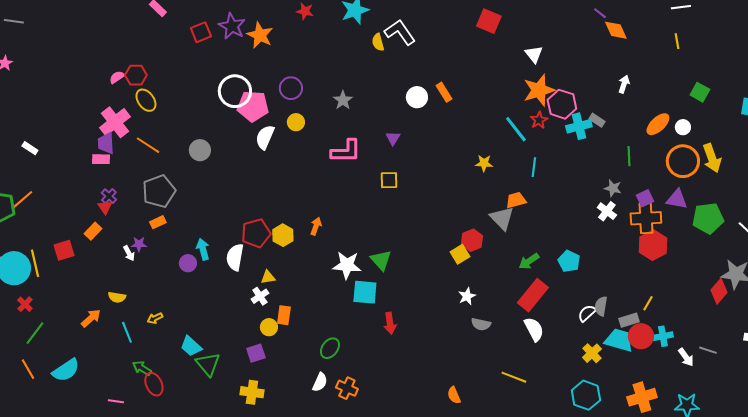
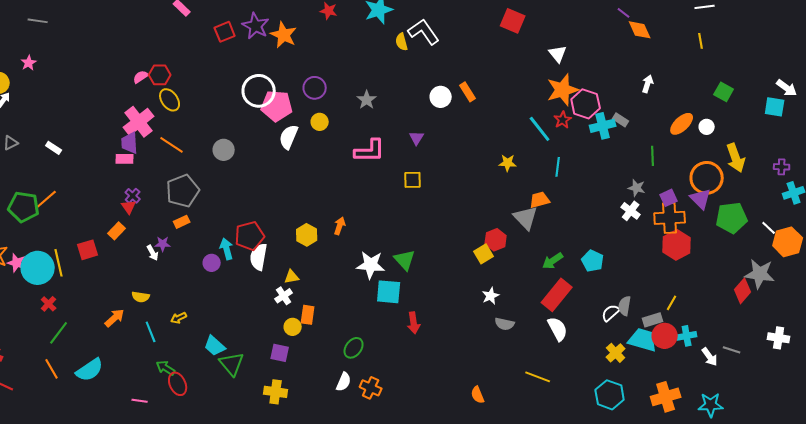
orange circle: (683, 161) -> (707, 178), moved
purple triangle: (677, 199) -> (701, 199), turned 35
red pentagon: (256, 233) -> (250, 236), moved
purple square: (256, 353) -> (280, 353), turned 30

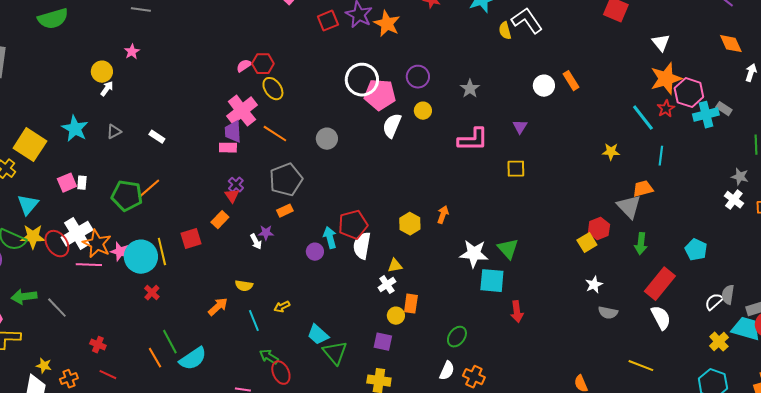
orange diamond: (640, 30) -> (731, 44), moved
green arrow: (553, 261) -> (641, 244), moved, turned -50
green line: (59, 333) -> (170, 342), moved, turned -65

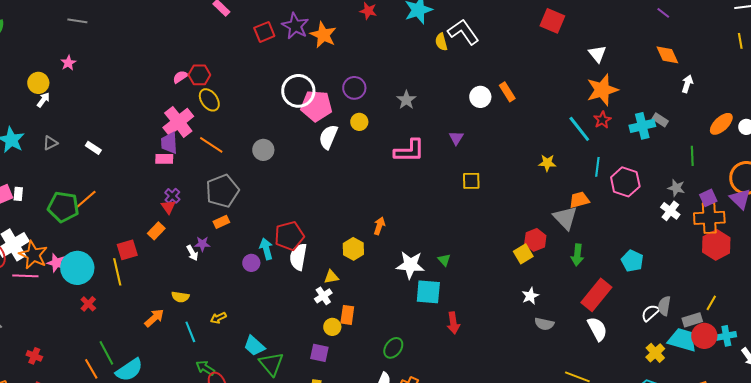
pink hexagon: (689, 93) -> (625, 182), moved
yellow square: (516, 169) -> (471, 181), moved
yellow hexagon: (410, 224) -> (353, 249), moved
green triangle: (508, 249) -> (444, 260), size x0.6
yellow line: (162, 252) -> (117, 272), moved

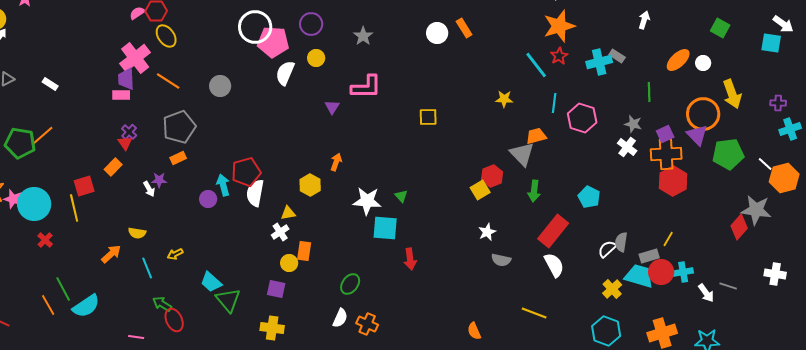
purple triangle: (456, 138) -> (332, 107), moved

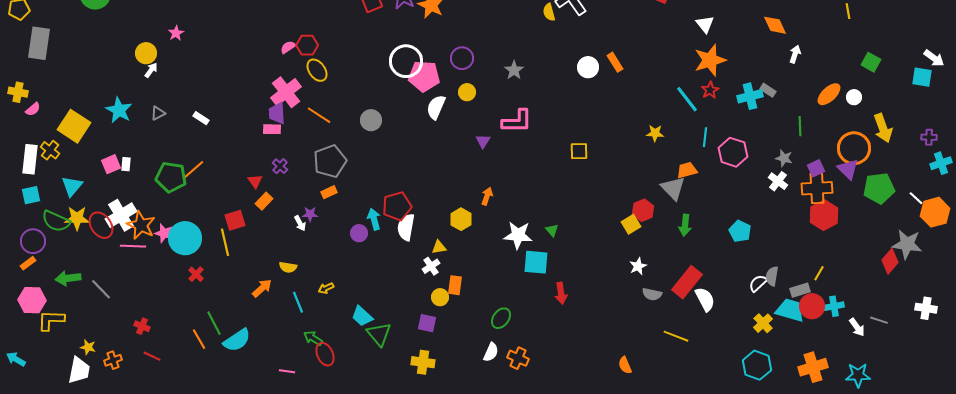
red triangle: (125, 143) -> (255, 181), moved
red rectangle: (553, 231) -> (687, 282), moved
yellow line: (534, 313) -> (676, 336), moved

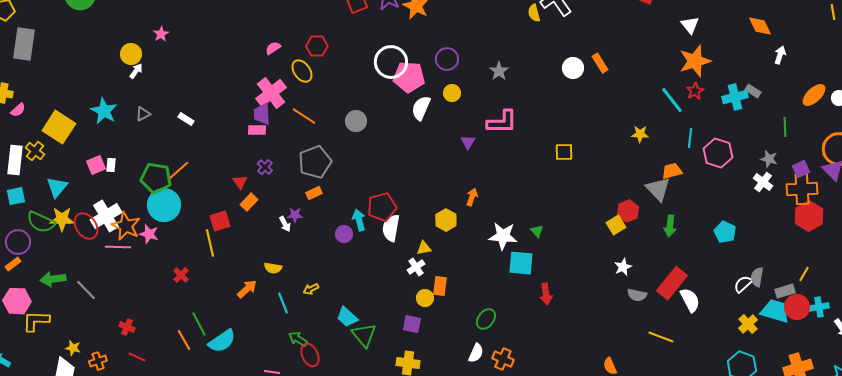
red hexagon: (307, 45) -> (317, 46), moved
cyan circle: (185, 238) -> (164, 205), moved

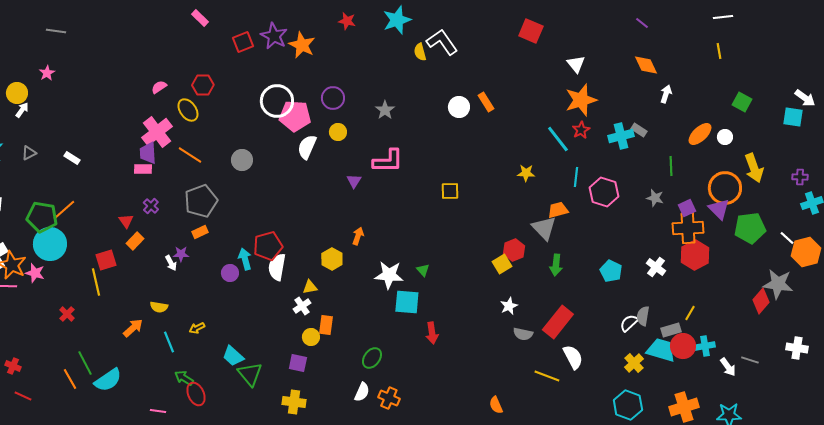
white cross: (763, 182) -> (656, 267), moved
white semicircle: (690, 300) -> (573, 357), moved

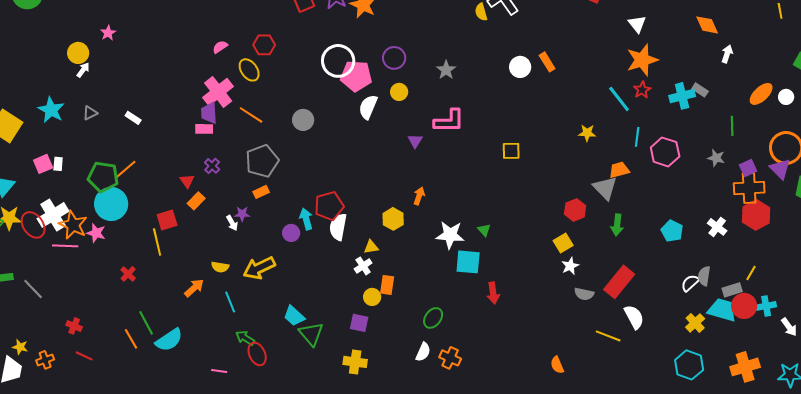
yellow square: (502, 264) -> (563, 243), moved
yellow arrow: (197, 328) -> (259, 268), moved, size x2.0

